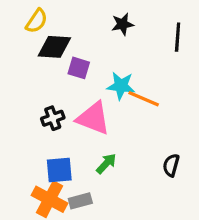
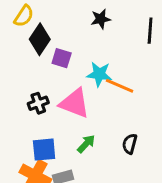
black diamond: (54, 47) -> (40, 39), turned -60
black semicircle: (171, 165) -> (130, 144), moved

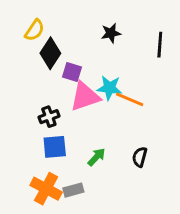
pink triangle: (75, 103) -> (85, 96), moved, turned -40
blue square: (44, 150) -> (55, 147), moved

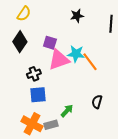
black diamond: (50, 53) -> (20, 42), moved
orange line: (130, 99) -> (90, 62), turned 30
green arrow: (96, 157) -> (67, 111), moved

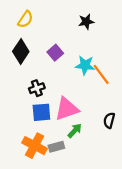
purple square: (50, 43) -> (55, 53), turned 32
pink triangle: (59, 60) -> (67, 109), moved

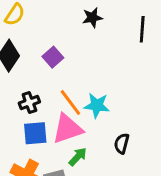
cyan star: (85, 65) -> (97, 105), moved
orange line: (101, 74) -> (70, 102), moved

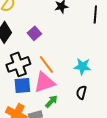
black cross: (29, 102) -> (18, 64), size x1.6
cyan star: (97, 105) -> (82, 66), moved

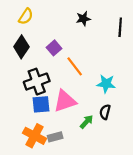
orange line: (46, 64) -> (75, 66), moved
green arrow: (51, 101) -> (87, 122), moved

